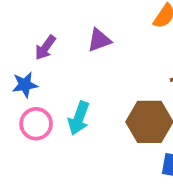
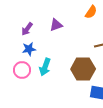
blue star: (25, 85) -> (29, 49), moved

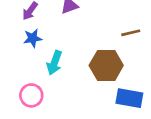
pink circle: (22, 70) -> (31, 95), moved

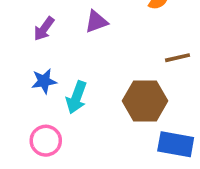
blue star: (33, 38) -> (44, 81), moved

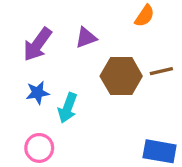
purple arrow: (44, 29) -> (38, 44), size x1.5
brown hexagon: (145, 101) -> (121, 76), moved

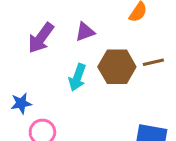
blue star: (38, 93) -> (21, 103), moved
cyan arrow: (68, 108) -> (77, 77), moved

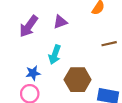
brown hexagon: (117, 67) -> (78, 80), moved
blue star: (21, 103) -> (33, 73), moved

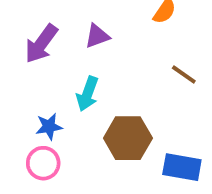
brown line: (109, 44) -> (184, 75), turned 48

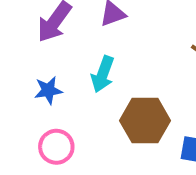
blue star: (49, 127) -> (48, 90), moved

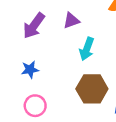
cyan arrow: (103, 74) -> (87, 49), moved

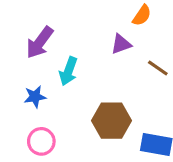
purple triangle: (71, 20) -> (121, 44), moved
cyan arrow: (87, 49) -> (68, 71), moved

